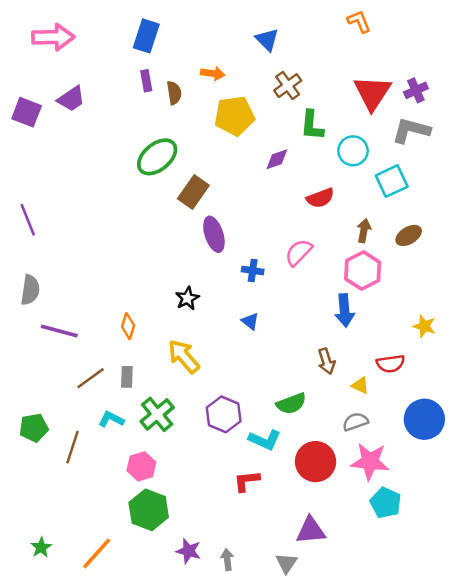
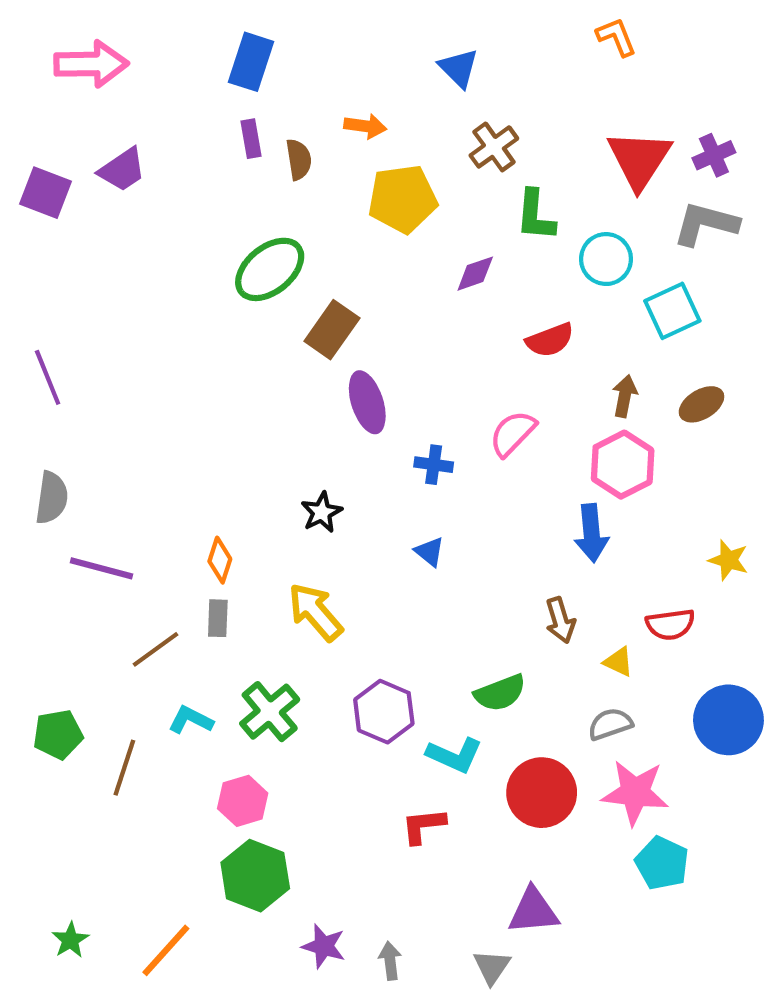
gray rectangle: (127, 377) -> (218, 618), moved

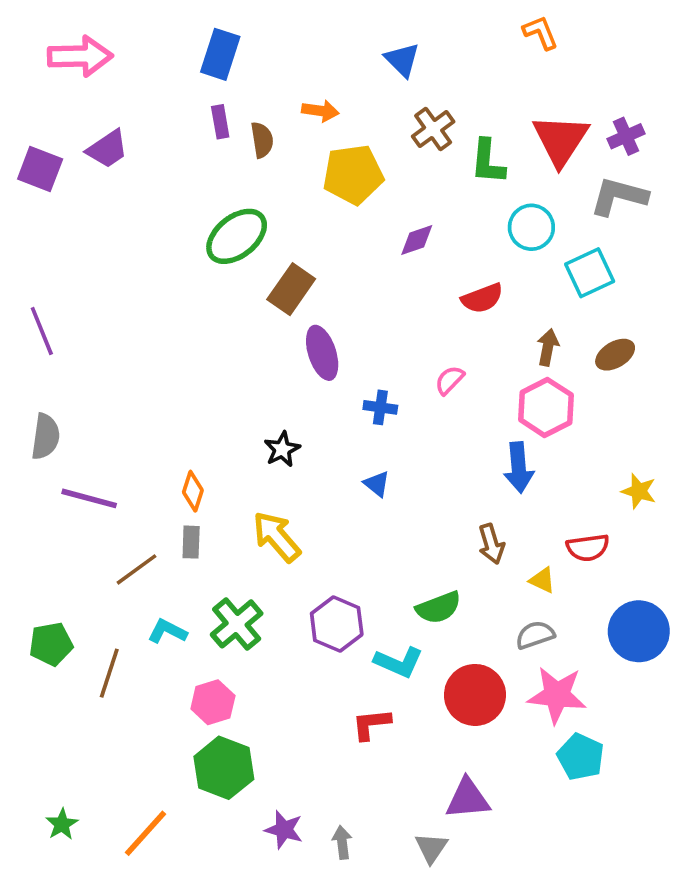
green L-shape: (535, 215) -> (488, 162), moved
pink semicircle: (513, 433) -> (450, 380), size x0.7

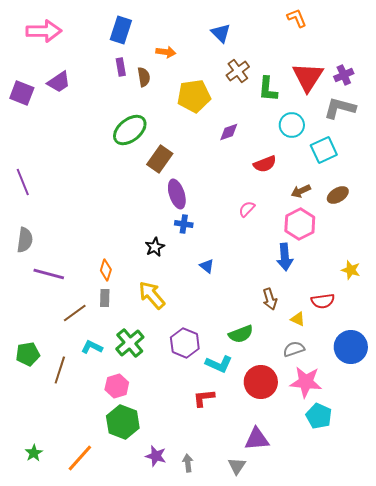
orange arrow: (320, 111) -> (166, 52), moved
brown arrow: (548, 347) -> (301, 191), turned -126
blue cross: (380, 407) -> (184, 224), moved

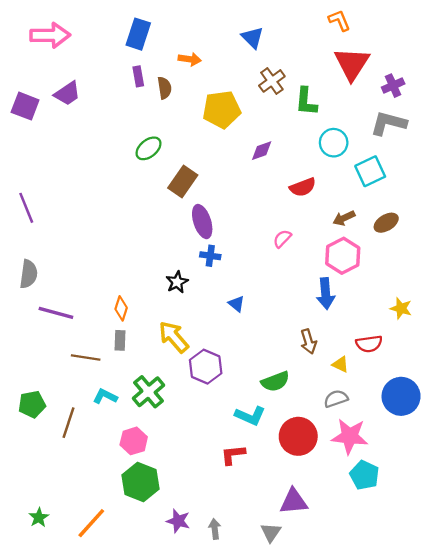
red triangle: (308, 77) -> (352, 64), moved
green ellipse: (130, 130) -> (148, 148), size x0.7
brown line: (75, 313) -> (86, 357), turned 45
purple hexagon: (185, 343) -> (206, 367), moved

